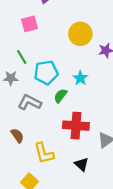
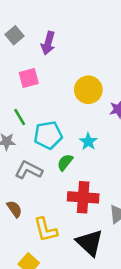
black triangle: (81, 164) -> (90, 243), size x1.6

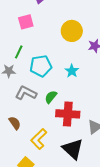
green line: (20, 117) -> (19, 52), turned 56
green semicircle: (65, 162) -> (51, 97), moved
yellow L-shape: (46, 230) -> (39, 139), turned 60

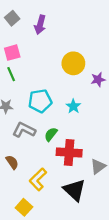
pink square: (26, 22) -> (12, 53), moved
green line: (19, 52) -> (11, 74), moved, turned -48

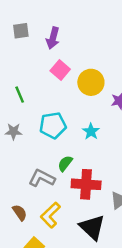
gray square: (12, 18) -> (21, 31), turned 32
pink square: (12, 53) -> (60, 70), moved, turned -35
gray L-shape: (24, 130) -> (42, 178), moved
brown semicircle: (12, 162) -> (20, 213), moved

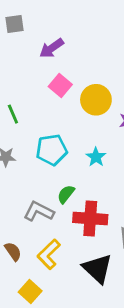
gray square: (21, 31) -> (14, 24), moved
purple arrow: (53, 38) -> (52, 48), turned 40

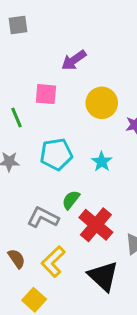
purple arrow: (52, 48) -> (74, 60), moved
pink square: (60, 85) -> (46, 94), moved, turned -35
red cross: (90, 219) -> (96, 225), turned 36

